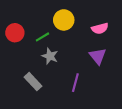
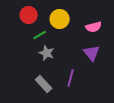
red circle: (15, 33) -> (29, 15), moved
gray rectangle: (33, 82) -> (44, 84), moved

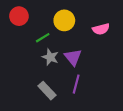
red circle: (29, 15) -> (19, 16), moved
purple triangle: (92, 53) -> (73, 57), moved

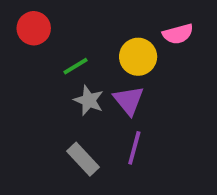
yellow circle: (64, 20) -> (138, 57), moved
pink semicircle: (101, 29) -> (178, 34), moved

